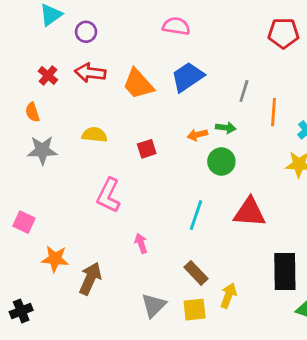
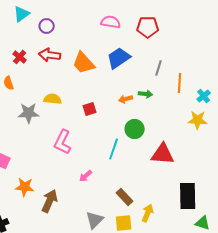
red pentagon: (283, 33) -> (148, 27), moved
gray star: (42, 150) -> (29, 113), moved
green circle: (221, 162) -> (135, 129), moved
cyan line: (196, 215) -> (114, 149), moved
pink arrow: (141, 243) -> (86, 176), turned -112

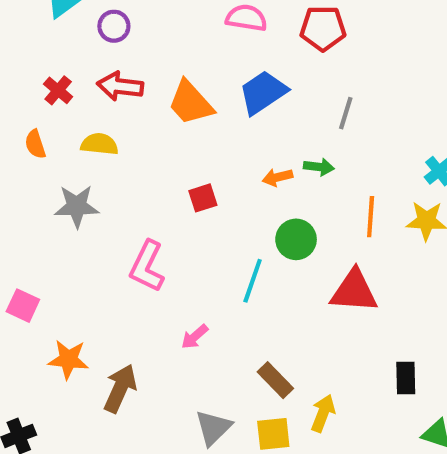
orange line: (180, 83) -> (371, 217), moved
yellow semicircle: (53, 99) -> (99, 144), moved
black rectangle: (188, 196) -> (406, 378), size x0.6

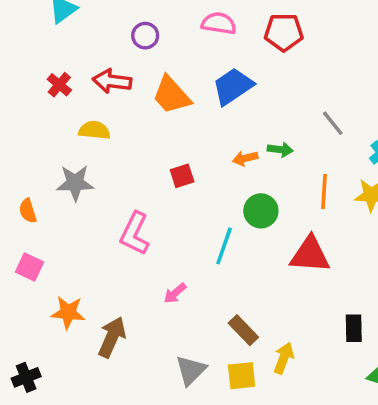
purple circle: (114, 26) -> (145, 36), moved
gray line: (346, 113) -> (333, 123), moved, turned -56
orange semicircle: (35, 144) -> (28, 211), moved

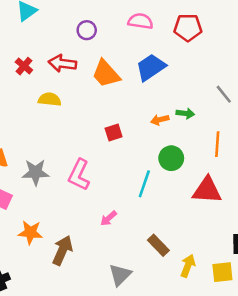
gray star: (75, 183) -> (36, 172), moved
yellow square: (242, 376) -> (222, 272), moved

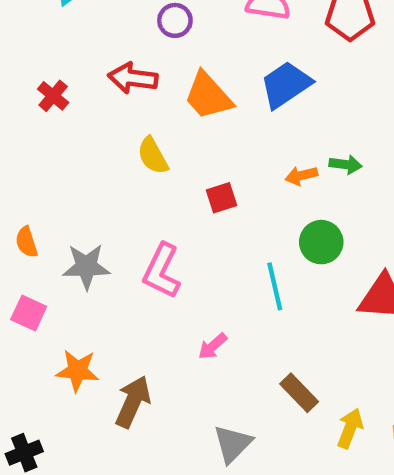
red cross: (24, 66) -> (53, 96), moved
yellow semicircle: (50, 99) -> (153, 156), moved, turned -125
cyan line: (144, 184) -> (275, 286), turned -32

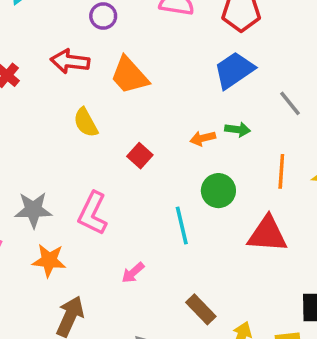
blue trapezoid: (286, 85) -> (234, 70), moved
red square: (221, 198) -> (140, 156), turned -30
orange star: (77, 371) -> (49, 260), moved

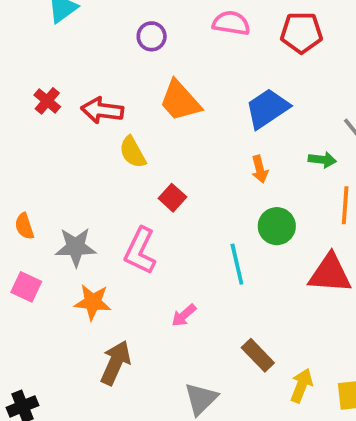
red arrow: (70, 61) -> (102, 110), moved
blue trapezoid: (234, 70) -> (267, 108), moved
green arrow: (238, 129) -> (322, 160), moved
orange arrow: (203, 138) -> (260, 169), turned -90
red square: (140, 156) -> (172, 198), moved

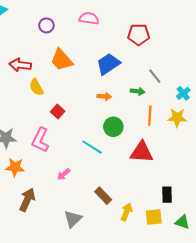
red pentagon: (301, 33) -> (139, 35), moved
orange arrow: (260, 169) -> (104, 96), turned -72
cyan line: (237, 264) -> (92, 147), turned -45

